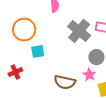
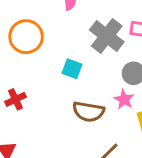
cyan square: (38, 51) -> (72, 69), moved, turned 32

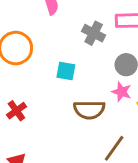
gray cross: (107, 36) -> (94, 33), size x0.7

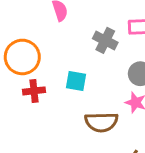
red cross: (16, 111) -> (34, 91), moved, turned 30

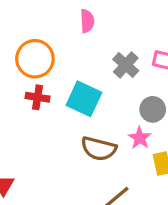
cyan square: (76, 81) -> (84, 99), size x1.5

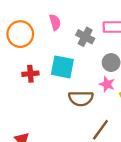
pink semicircle: (87, 21) -> (55, 22), moved
orange circle: (35, 59) -> (20, 34), moved

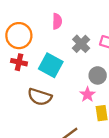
orange circle: (20, 34) -> (19, 36), moved
brown semicircle: (81, 98) -> (40, 97), moved

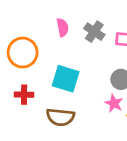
gray cross: (81, 44) -> (94, 32), moved
red cross: (19, 62) -> (24, 95), moved

